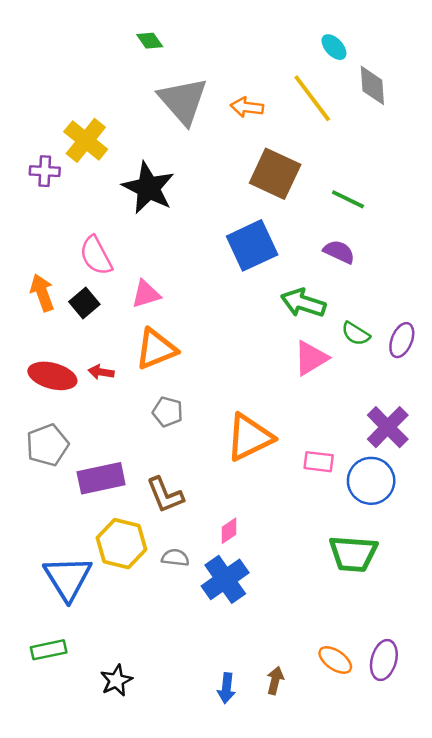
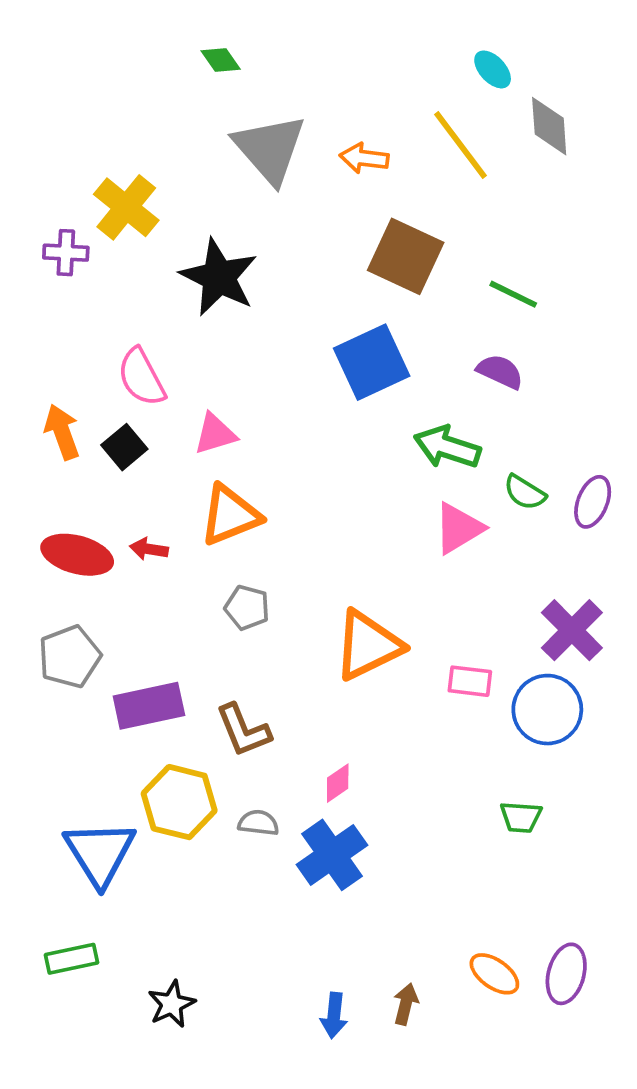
green trapezoid: (353, 554) -> (521, 817), size x0.6

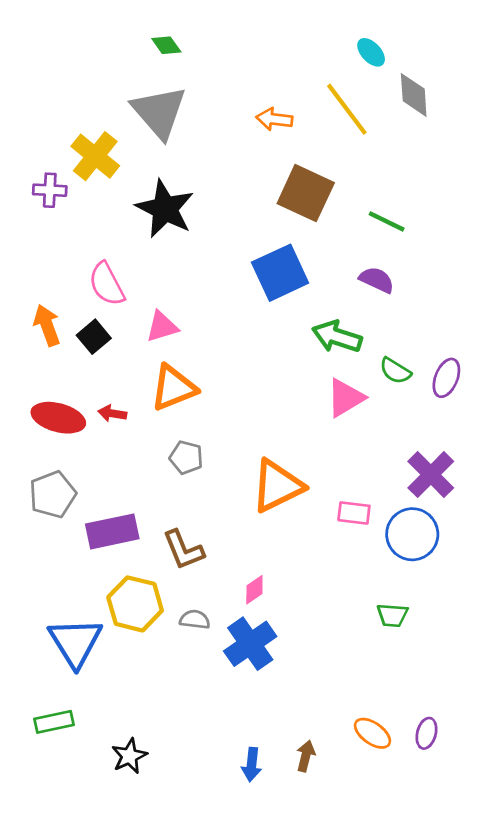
gray triangle: (270, 149) -> (159, 112), moved
purple ellipse: (566, 974) -> (426, 733), size x0.7

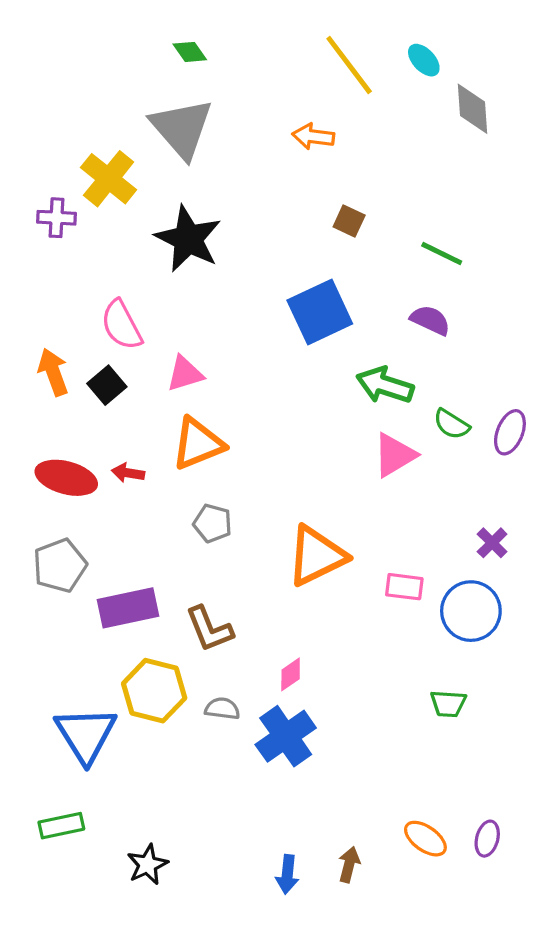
yellow line: (347, 109) -> (349, 65), moved
brown square: (306, 193) -> (349, 221), size x0.5
purple cross: (431, 475) -> (492, 543), size x0.6

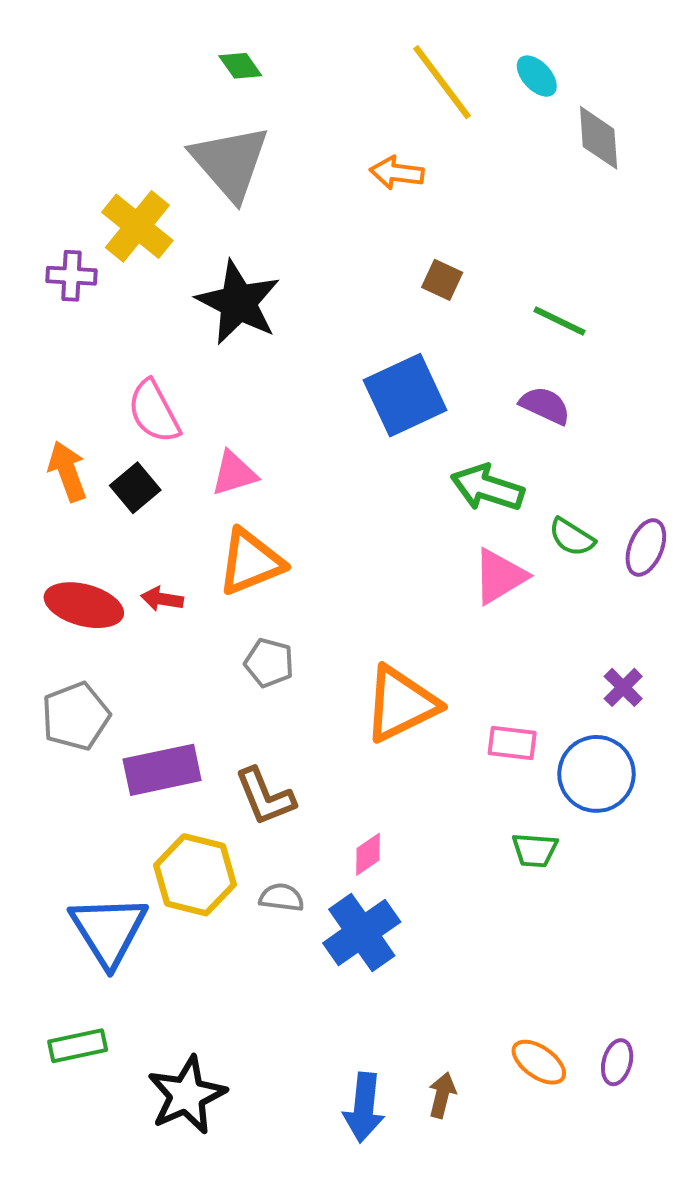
green trapezoid: (448, 704) -> (535, 850), moved
black star: (148, 865) -> (187, 1095), size x1.5
blue arrow: (287, 874) -> (364, 1107), size x1.4

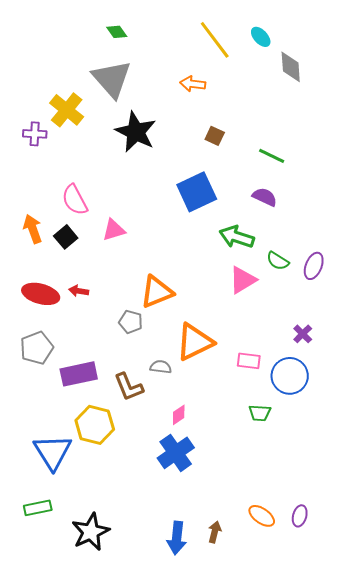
black star: (238, 302) -> (136, 132), moved
orange triangle: (251, 562) -> (157, 292), moved
gray semicircle: (281, 897) -> (161, 367), moved

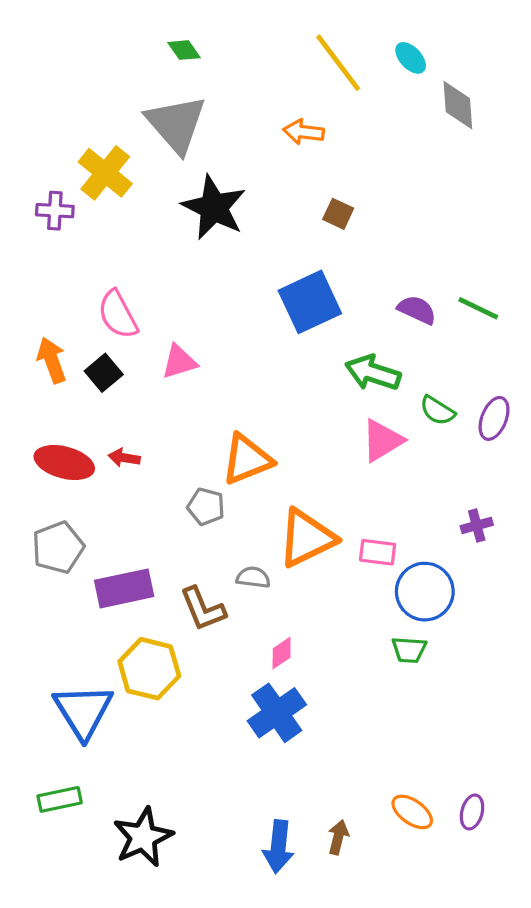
green line: (272, 156) -> (478, 308), moved
purple cross: (303, 334) -> (477, 525), turned 30
pink rectangle: (249, 361) -> (378, 552), moved
blue circle: (290, 376) -> (425, 592), moved

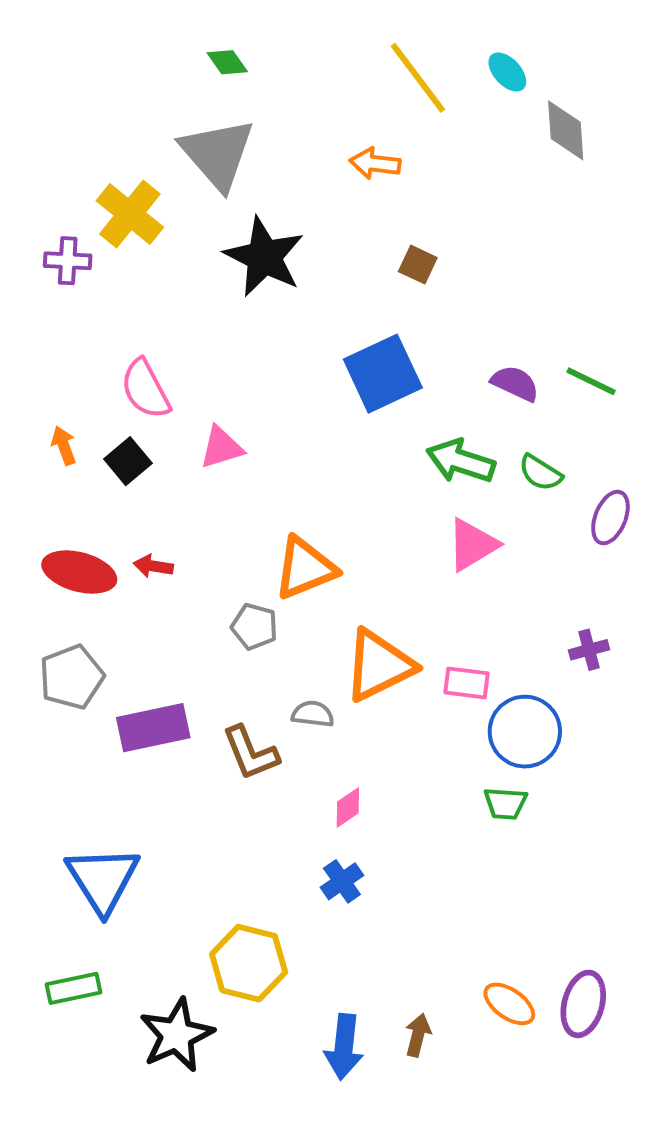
orange arrow: (52, 360) -> (64, 446), size x0.7
green semicircle: (437, 411) -> (540, 473), moved
yellow hexagon: (149, 669) -> (249, 963), moved
blue cross: (277, 713) -> (342, 881), size x0.6
purple ellipse: (472, 812) -> (583, 1004), size x1.5

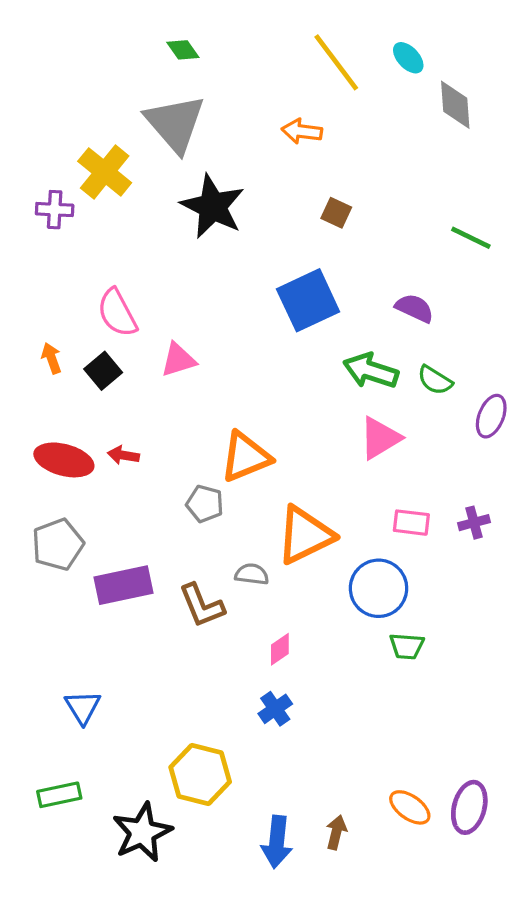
green line: (591, 381) -> (471, 238), moved
pink rectangle: (466, 683) -> (411, 523), moved
blue circle: (525, 732) -> (379, 588), moved
blue triangle: (103, 879) -> (83, 707), size x0.6

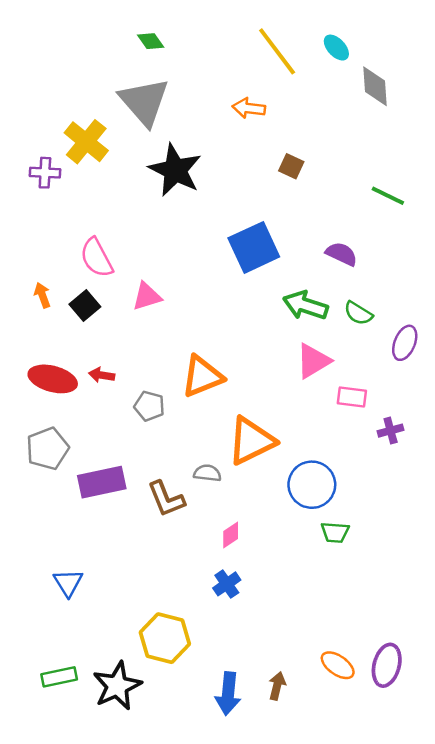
brown square: (336, 213) -> (291, 166), moved
gray pentagon: (205, 504) -> (149, 406), moved
pink rectangle: (411, 523) -> (352, 397), moved
green rectangle: (59, 795) -> (59, 677), moved

